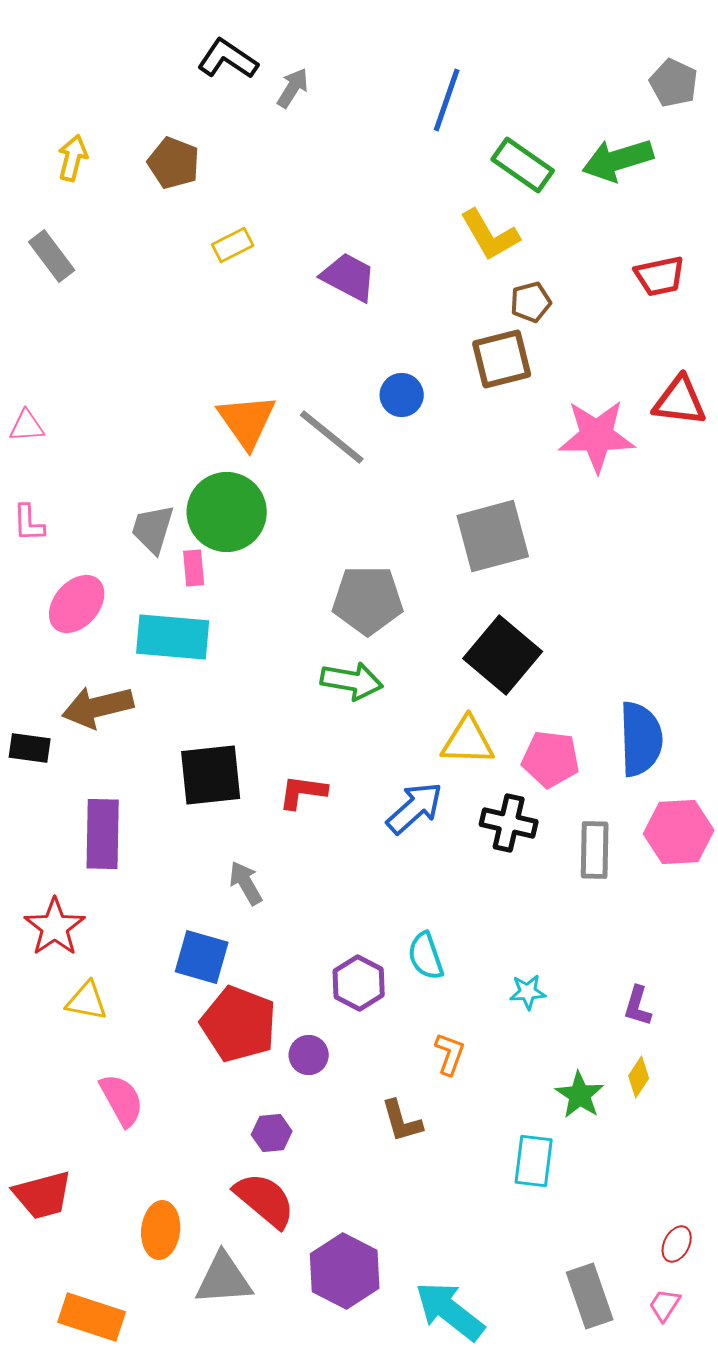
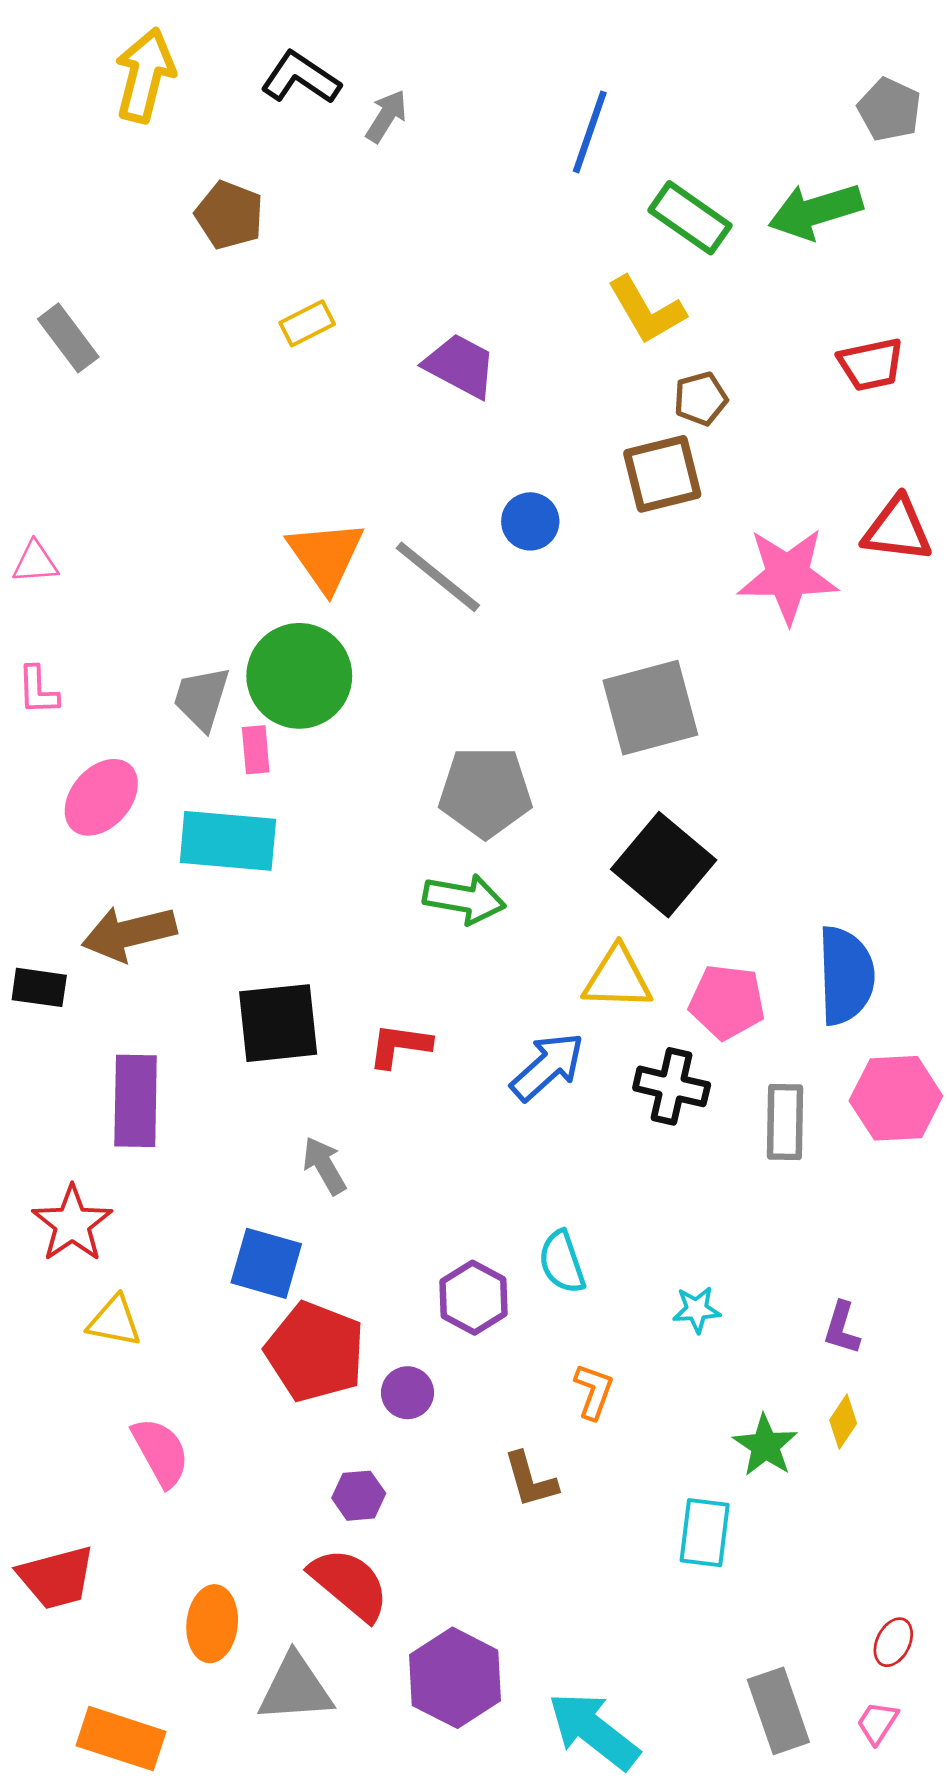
yellow arrow: (73, 158) -> (145, 75), moved, size x1.5

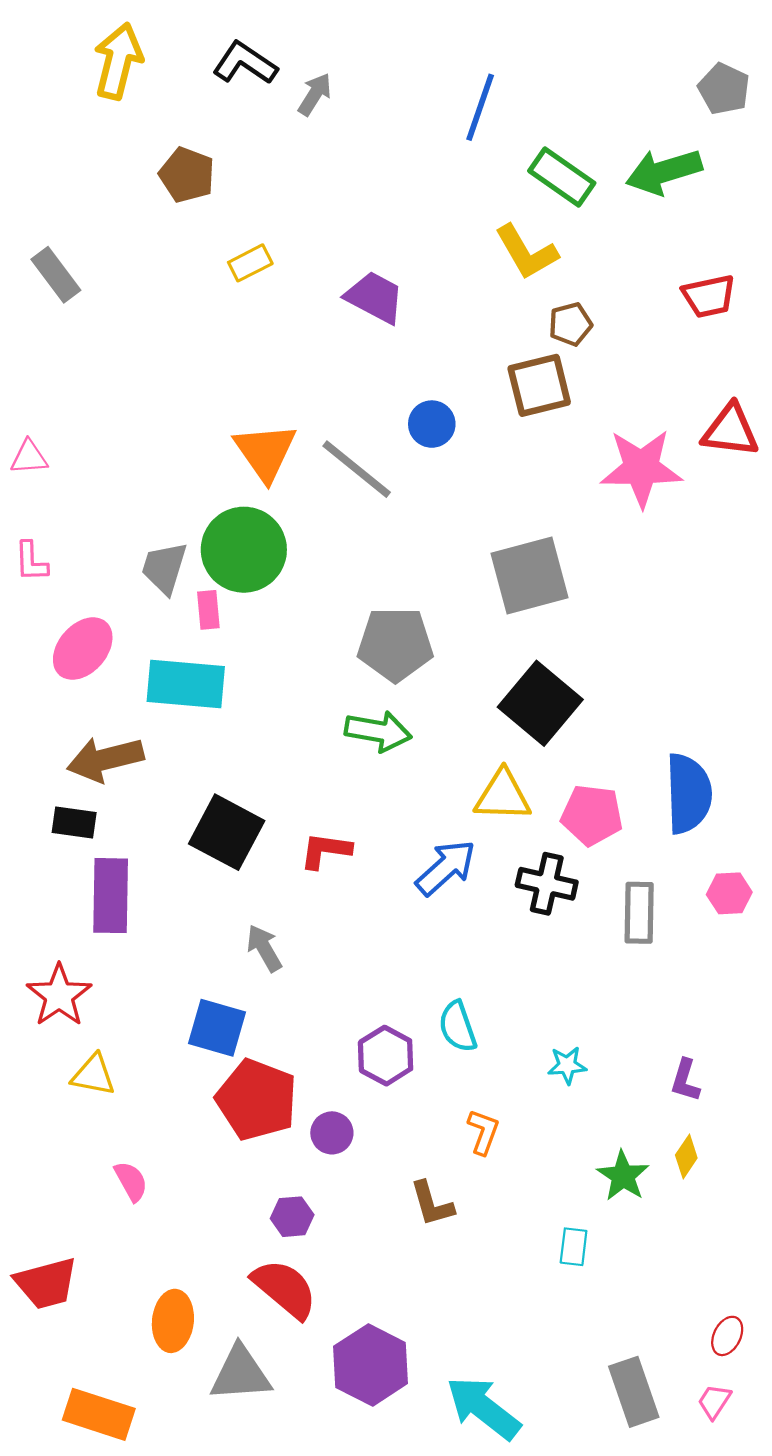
black rectangle: (39, 987) -> (74, 823), moved
black square: (278, 1023) -> (227, 832), turned 34
pink hexagon: (896, 1098) -> (729, 893), size x0.6
pink semicircle: (161, 1452) -> (131, 1181), size x0.7
cyan rectangle: (705, 1533) -> (574, 1247), size x0.7

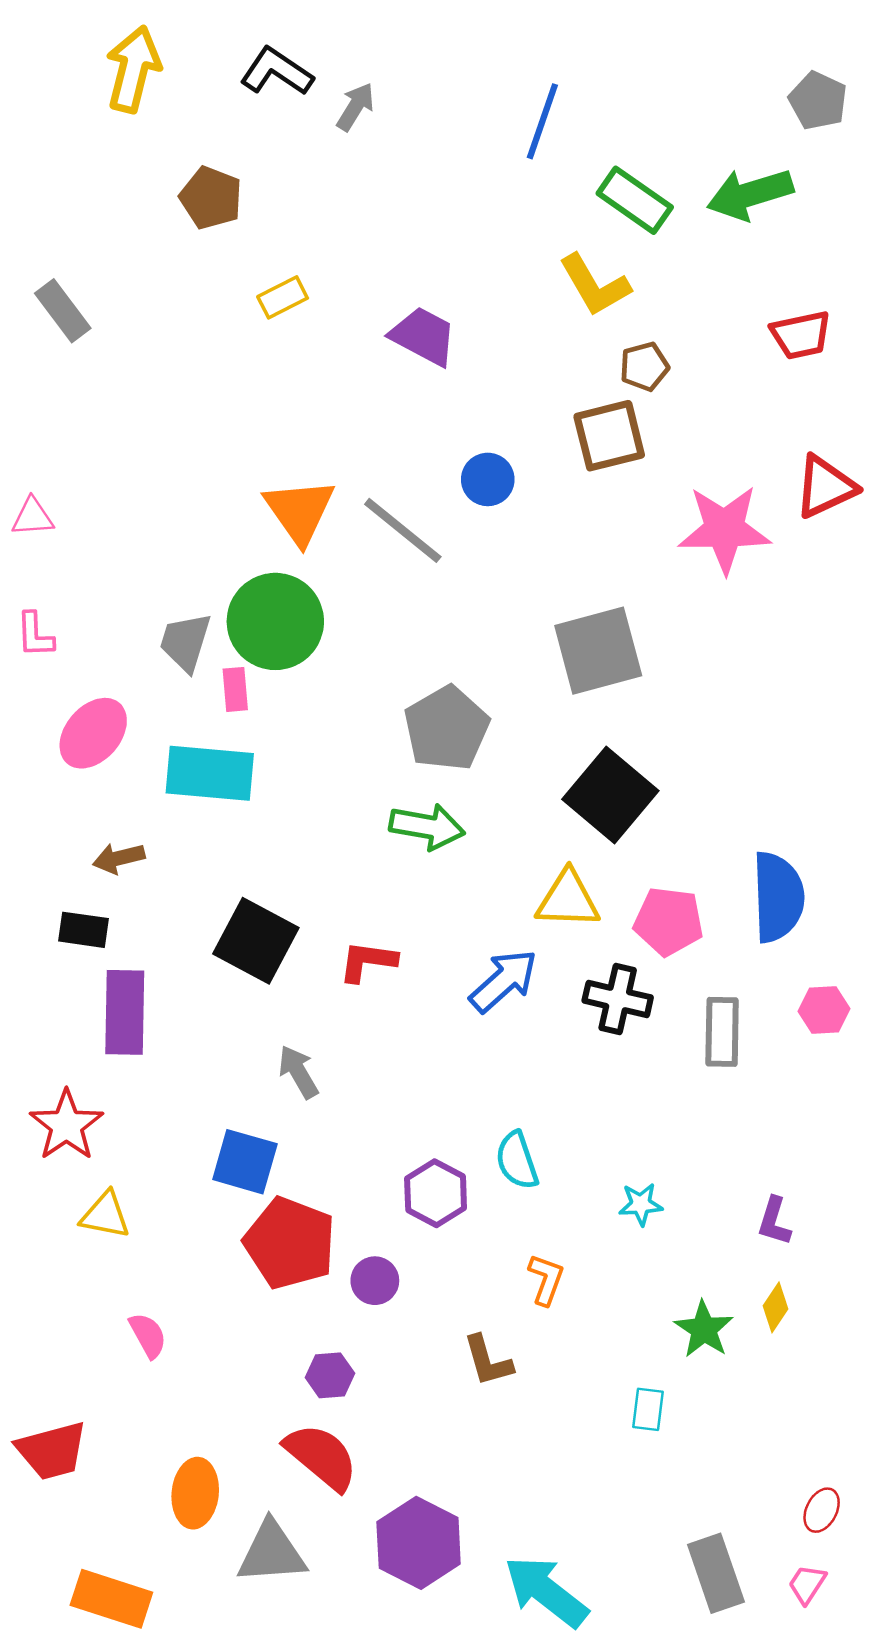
red triangle: (730, 430) -> (825, 487), turned -32
gray pentagon: (395, 644) -> (446, 728), turned -30
brown arrow: (105, 759) -> (119, 858), size x0.6

